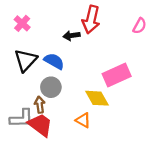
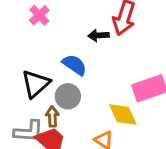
black triangle: (26, 60) -> (36, 84), moved

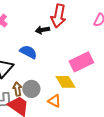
gray circle: (68, 96) -> (31, 89), moved

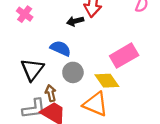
gray circle: (31, 89) -> (73, 72), moved
orange triangle: (54, 101) -> (96, 104), size x1.6

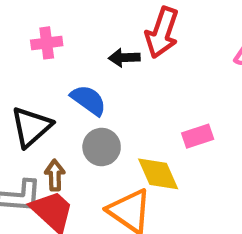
pink cross: (25, 14) -> (47, 43), moved, turned 35
pink rectangle: (124, 56) -> (198, 136), size x0.6

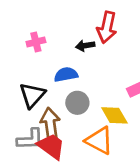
blue semicircle: (88, 100) -> (66, 75), turned -40
brown arrow: (55, 175) -> (50, 124), size x1.6

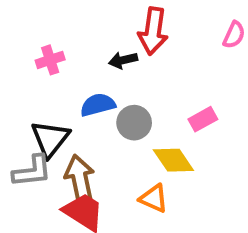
gray circle: (77, 103) -> (134, 123), moved
gray L-shape: (30, 139) -> (32, 171), moved
orange triangle: (99, 141) -> (154, 198), size x0.7

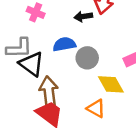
pink cross: (50, 60) -> (36, 12), turned 36
black triangle: (50, 139) -> (31, 64), turned -36
gray L-shape: (32, 171) -> (19, 48), moved

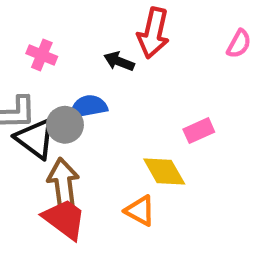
black arrow: (83, 16) -> (119, 61), turned 30
gray circle: (87, 58) -> (65, 125), moved

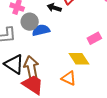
gray circle: (65, 125) -> (30, 22), moved
black triangle: (35, 139) -> (14, 64), moved

